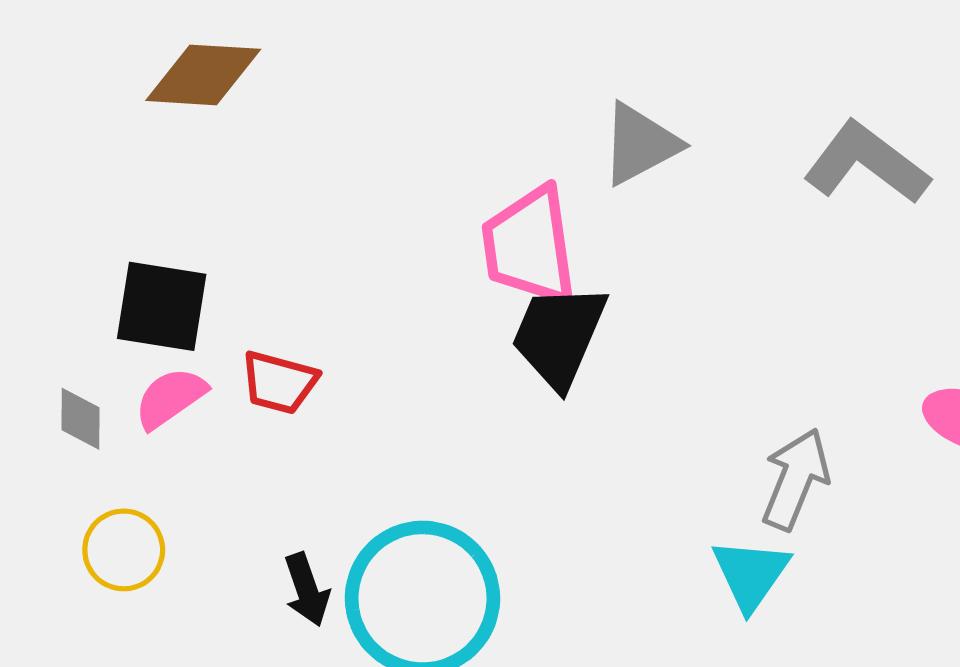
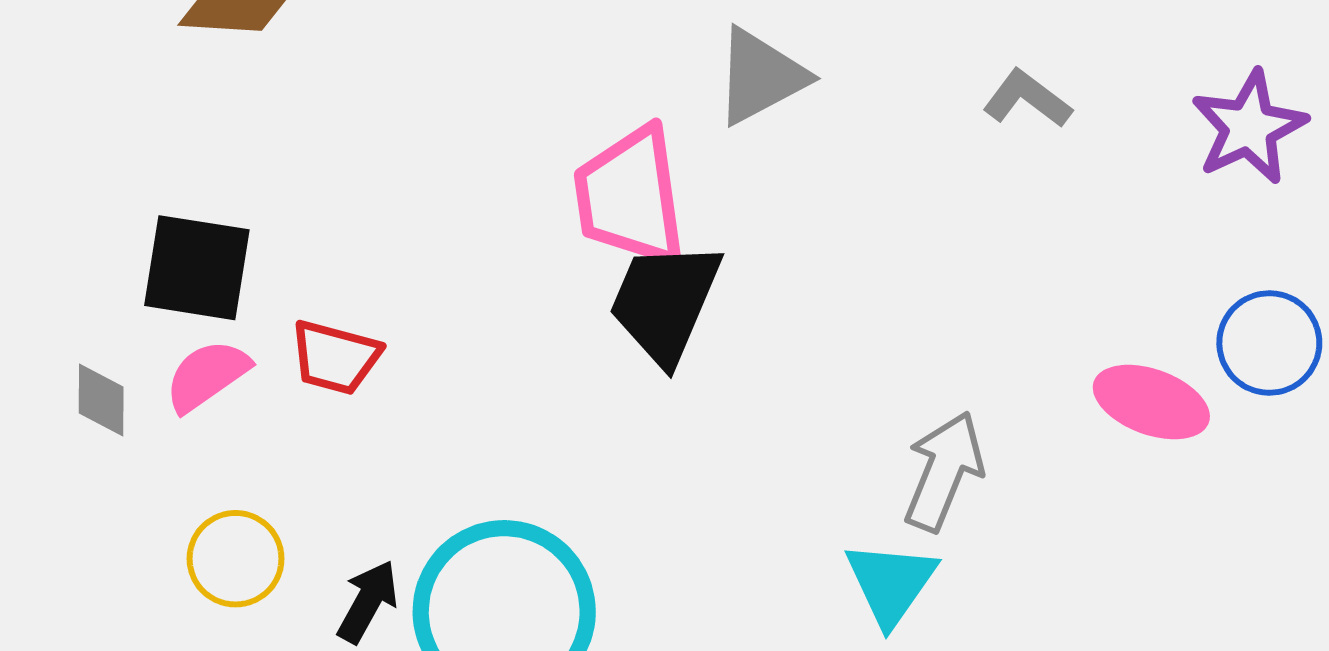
gray L-shape: (866, 163) -> (1027, 99), size x0.6
yellow circle: (124, 550) -> (236, 559), moved
black arrow: (307, 590) -> (368, 601), turned -132

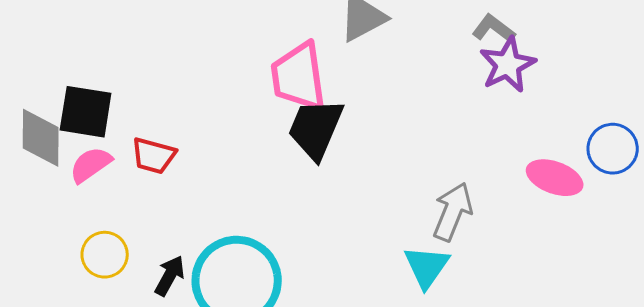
purple star: (1249, 127) -> (508, 65), moved
gray diamond: (101, 400) -> (41, 138), moved, size x1.6

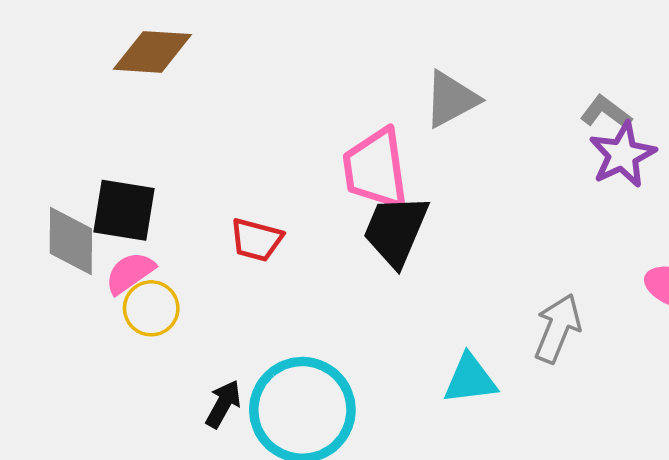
red trapezoid: (154, 156) -> (256, 240), moved
yellow circle: (105, 255) -> (151, 308), moved
cyan triangle: (427, 267) -> (470, 379), moved, turned 48

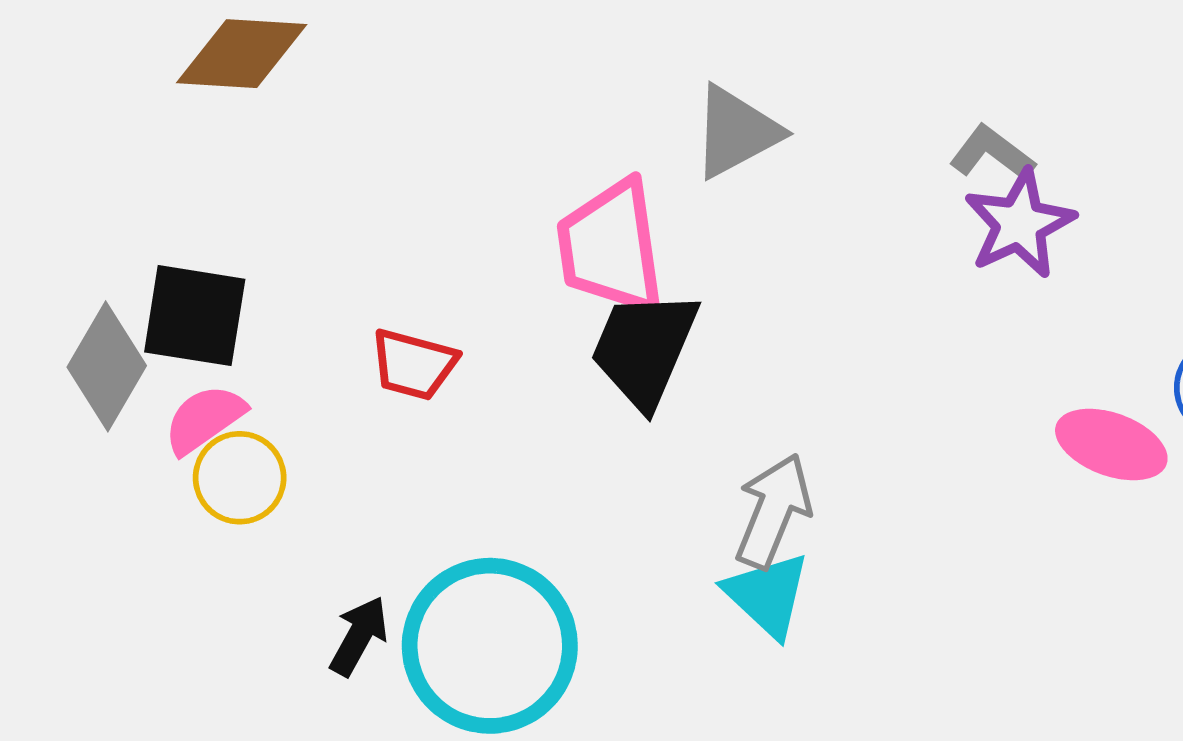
gray diamond: (71, 241) -> (107, 366), turned 30
gray arrow: (558, 328) -> (773, 511), moved
cyan triangle: (470, 379) -> (767, 595), turned 50

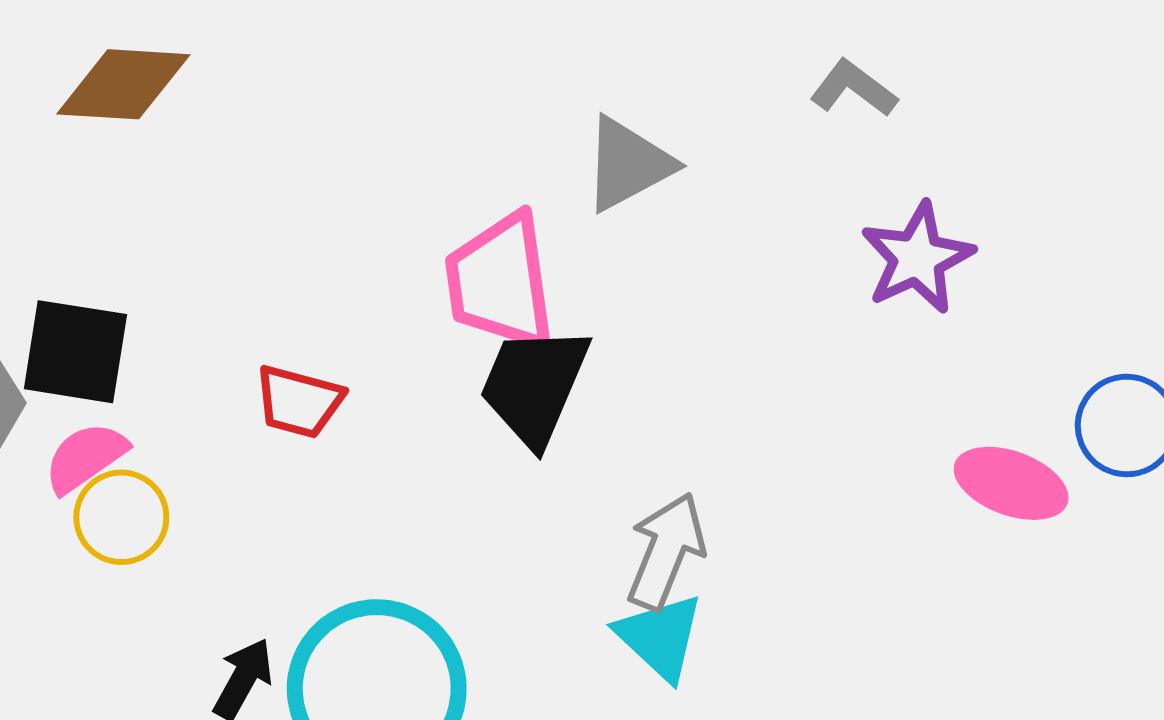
gray L-shape: (992, 153) -> (853, 88), moved

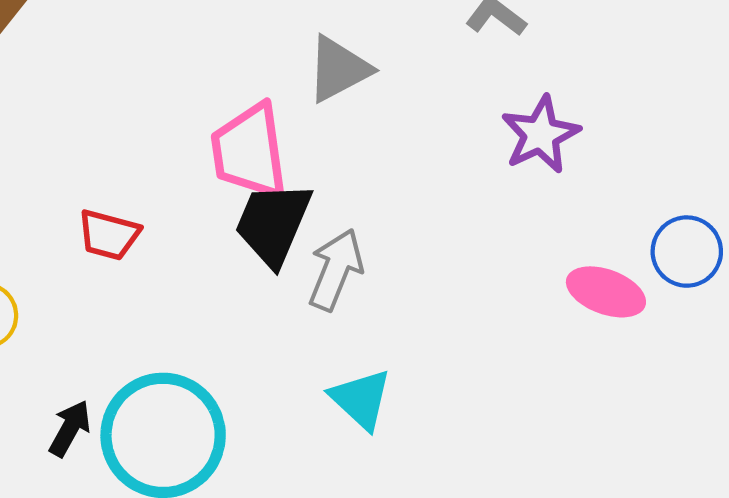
gray arrow: (666, 551) -> (336, 270), moved

